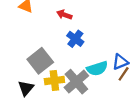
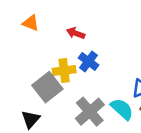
cyan semicircle: (97, 68) -> (122, 109), moved, turned -120
yellow cross: (54, 80) -> (64, 70), moved

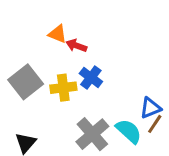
orange triangle: (31, 23) -> (58, 34), moved
gray square: (47, 87) -> (26, 82), moved

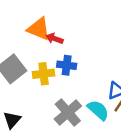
orange triangle: (58, 34) -> (39, 29), size x1.5
blue cross: (91, 77) -> (67, 65), turned -30

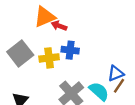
orange triangle: (39, 29) -> (45, 17), turned -45

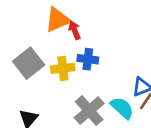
red arrow: (59, 26) -> (75, 30), turned 48

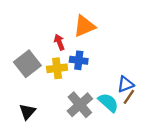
orange triangle: (58, 20) -> (84, 26), moved
red arrow: (75, 30) -> (59, 42), moved

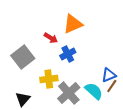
red arrow: (59, 42) -> (51, 38), turned 144
blue cross: (79, 60) -> (68, 54), turned -35
yellow cross: (57, 68) -> (49, 79), moved

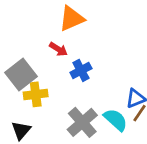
orange triangle: (73, 24) -> (72, 19), moved
yellow cross: (49, 79) -> (36, 94), moved

